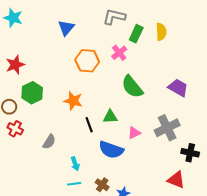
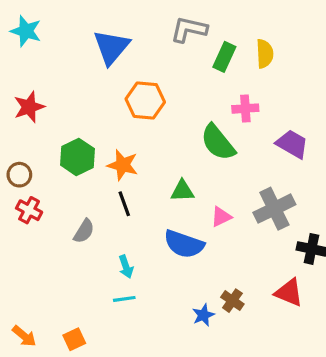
blue triangle: (66, 28) -> (111, 47), size x1.4
pink cross: (119, 53) -> (245, 109), moved, turned 35
green hexagon: (32, 93) -> (77, 157), moved
black line: (89, 125) -> (124, 204), moved
brown cross: (102, 185) -> (232, 301), moved

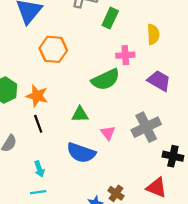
yellow semicircle: (265, 54) -> (153, 34), moved
green semicircle: (218, 142) -> (106, 80), turned -76
pink triangle: (221, 217) -> (108, 133), turned -42

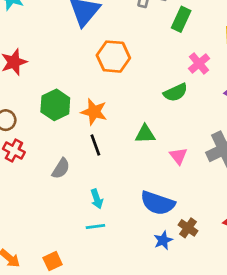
pink cross: (125, 55) -> (199, 63), turned -36
green semicircle: (106, 80) -> (176, 92), size x0.7
blue semicircle: (81, 153) -> (158, 203), moved

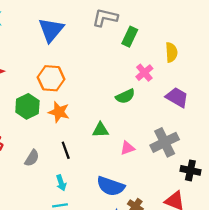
orange hexagon: (113, 57) -> (51, 78), moved
black line: (95, 145) -> (66, 150), moved
pink triangle: (178, 156) -> (127, 148), turned 48

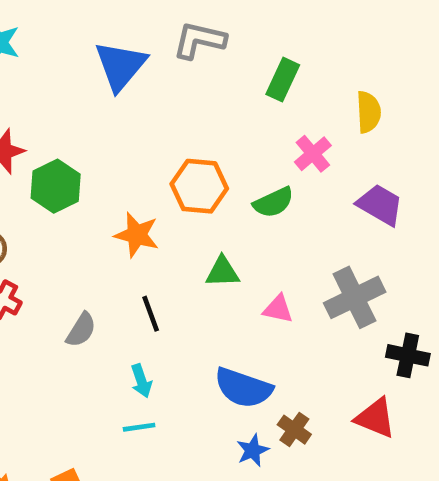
gray L-shape: (105, 18) -> (199, 40), moved
orange hexagon: (51, 78) -> (199, 186), moved
green hexagon: (27, 106) -> (56, 186), moved
pink triangle: (127, 148) -> (278, 309), turned 32

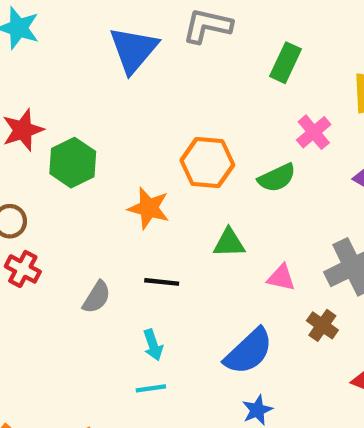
black line: (151, 314) -> (162, 282), turned -64
blue semicircle: (243, 388) -> (249, 351), turned -62
brown cross: (294, 430) -> (322, 325), moved

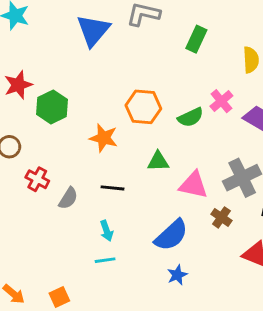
pink cross: (314, 132) -> (221, 101), moved
red cross: (23, 269) -> (37, 179), moved
pink triangle: (281, 278) -> (193, 185), size x1.5

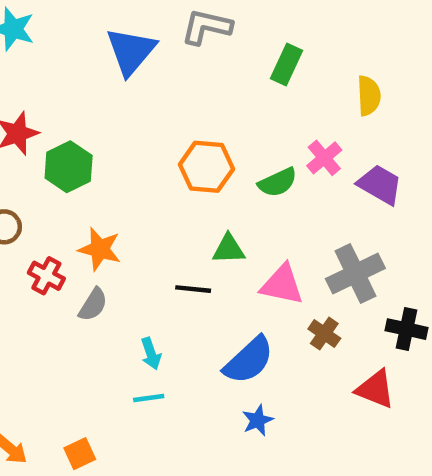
orange star: (104, 138) -> (100, 249), moved
black line: (112, 188) -> (193, 289), moved

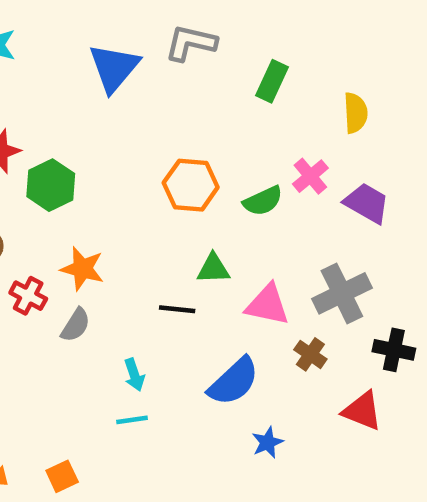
blue star: (258, 420) -> (267, 442), moved

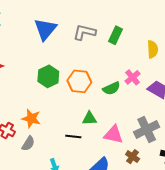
gray L-shape: (191, 43) -> (84, 32), moved
green hexagon: (51, 185) -> (48, 76), moved

